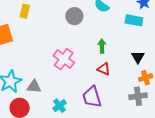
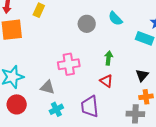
pink cross: (64, 59) -> (69, 64), turned 35
gray triangle: (34, 87) -> (47, 87), moved

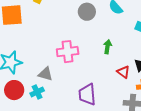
red triangle: (106, 81) -> (123, 72), moved
cyan cross: (56, 109) -> (37, 92), moved

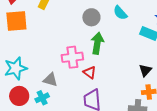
green arrow: (108, 47) -> (97, 43), moved, size x1.5
red triangle: (123, 72) -> (90, 72), moved

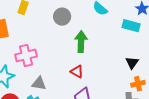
gray circle: (91, 17) -> (62, 17), moved
pink cross: (72, 57) -> (26, 55), moved

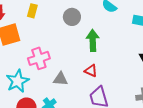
gray triangle: (39, 84) -> (60, 79), moved

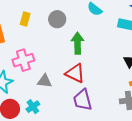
yellow rectangle: (32, 11) -> (25, 19), moved
red triangle: (91, 71) -> (75, 73), size x1.5

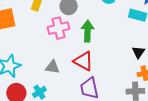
pink cross: (23, 60) -> (59, 28), moved

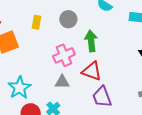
pink cross: (59, 28) -> (64, 55), moved

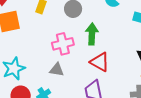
red triangle: (92, 71) -> (100, 62), moved

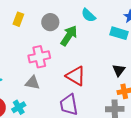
green arrow: (92, 34) -> (69, 36), moved, turned 30

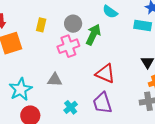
pink cross: (39, 57) -> (68, 46), moved
gray triangle: (32, 83) -> (55, 80), moved
cyan cross: (19, 107) -> (71, 107), moved

